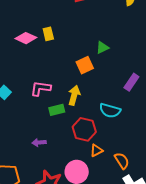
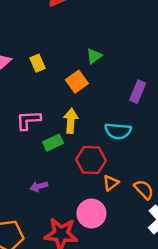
yellow rectangle: (48, 34) -> (37, 63), moved

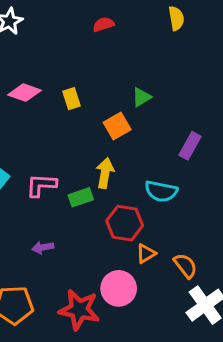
pink L-shape: (28, 120) -> (41, 185), moved
purple arrow: (39, 186) -> (43, 247), moved

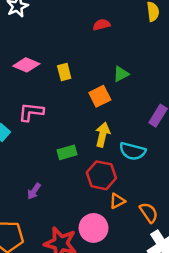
red semicircle: (103, 24) -> (102, 25), moved
yellow arrow: (105, 173) -> (103, 135), moved
pink L-shape: (41, 185) -> (31, 112), moved
purple arrow: (43, 247) -> (34, 191), turned -49

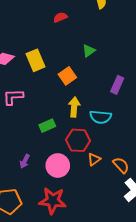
yellow rectangle: (64, 72) -> (35, 60), size x1.5
green triangle: (121, 74) -> (89, 51), moved
pink circle: (94, 228) -> (58, 166), moved

